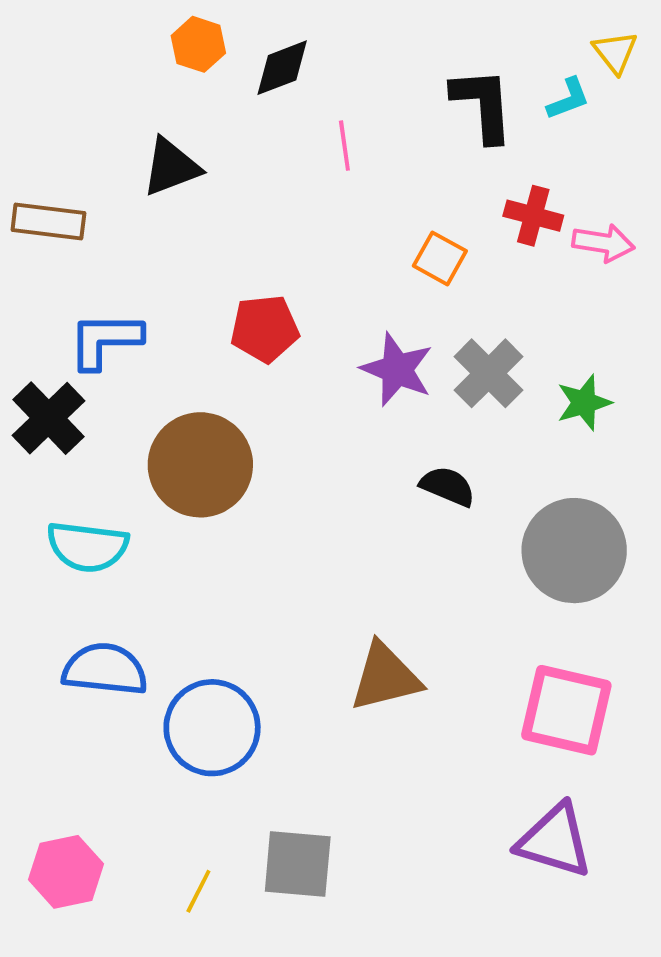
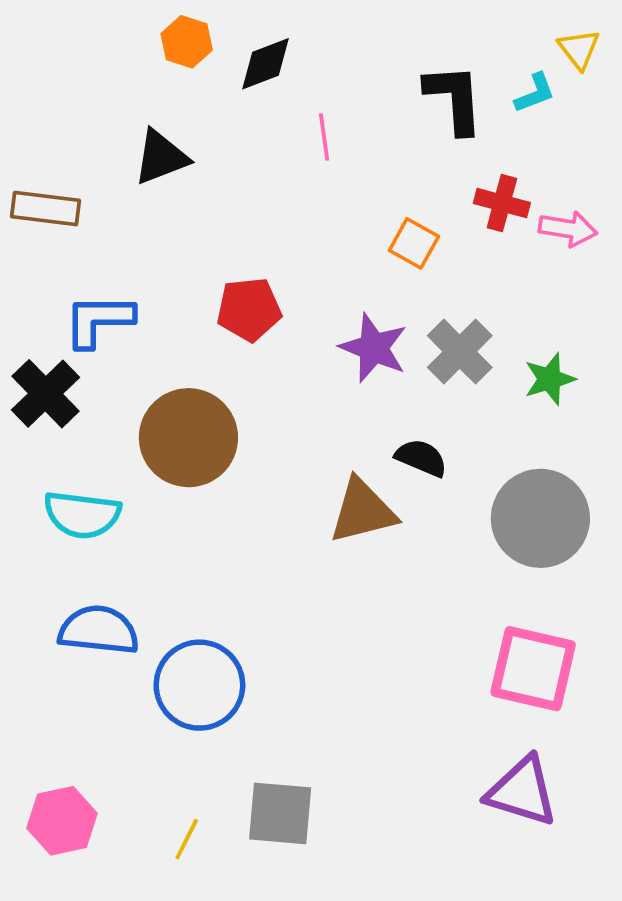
brown triangle: (385, 677) -> (363, 511), moved

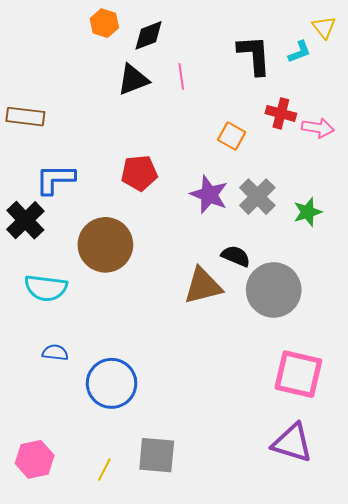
black triangle: (161, 157) -> (133, 80), moved
gray circle: (540, 518) -> (274, 290), moved
blue semicircle: (99, 630) -> (55, 353), size x0.6

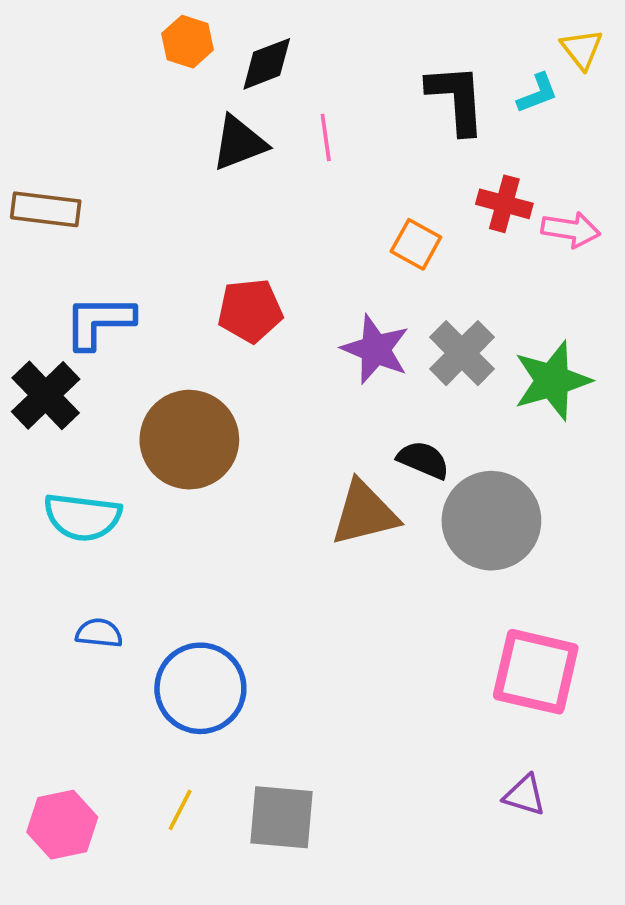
green star: (308, 212) -> (552, 381), size x1.5
purple triangle: (292, 443) -> (525, 795), size x0.6
yellow line: (104, 470) -> (180, 810), moved

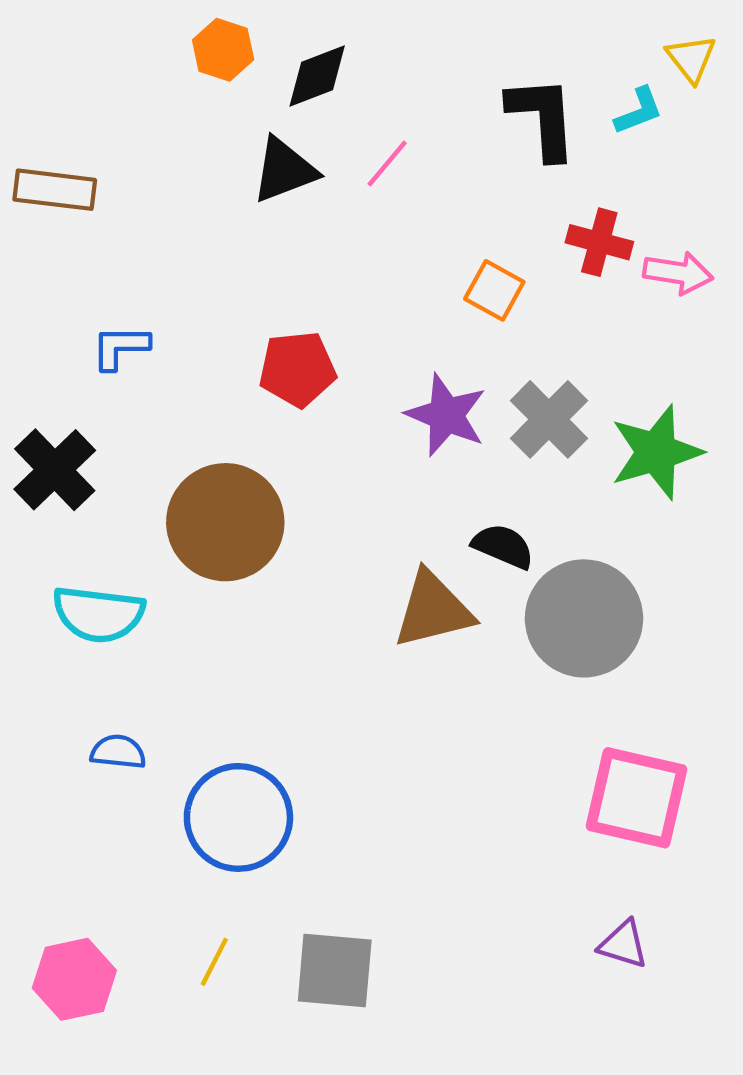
pink line: (326, 137) -> (387, 163), turned 48
brown rectangle: (46, 209) -> (55, 190), moved
blue L-shape: (99, 322) -> (120, 347), moved, size x0.7

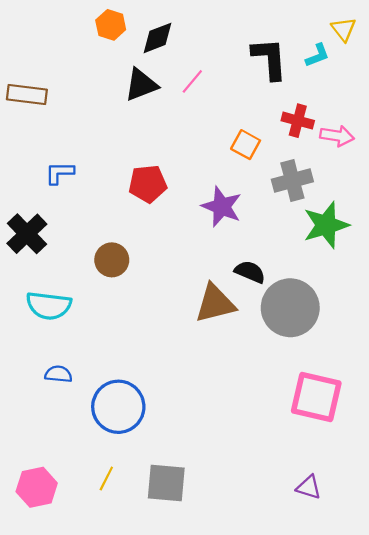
gray cross: (549, 419) -> (292, 180), moved, turned 30
brown circle: (225, 522) -> (112, 260), size x0.6
purple triangle: (623, 944) -> (309, 487), moved

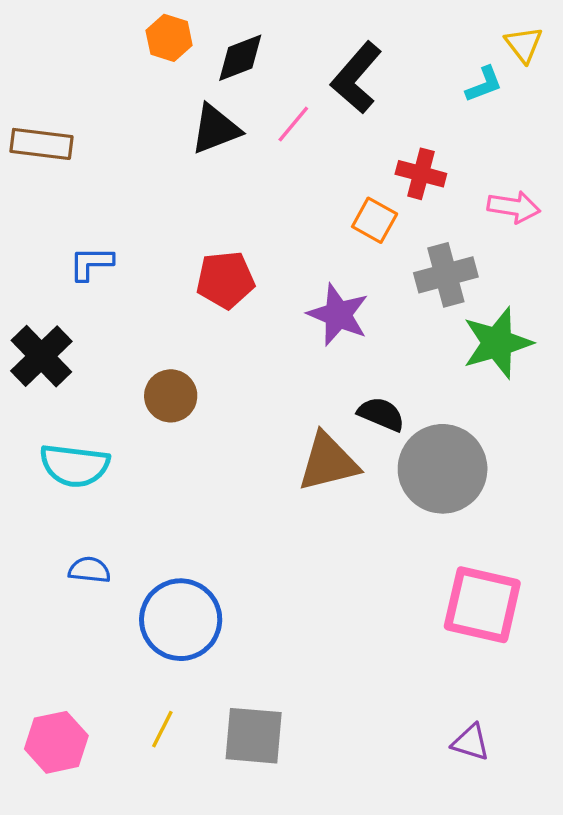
black L-shape: (270, 59) -> (356, 78), moved, turned -135
red cross: (298, 121) -> (421, 174), moved

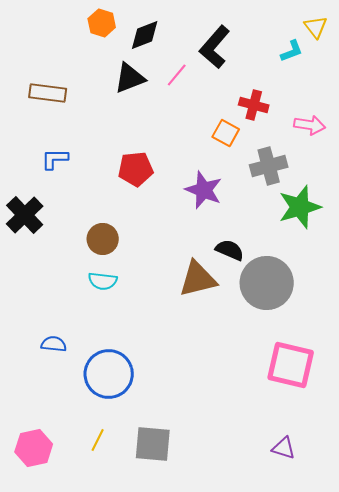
brown rectangle: (41, 144) -> (48, 93), moved
cyan semicircle: (75, 466) -> (103, 281), moved, size x0.7

